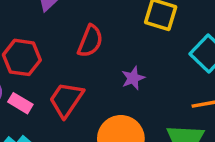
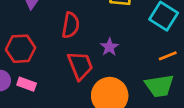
red trapezoid: (66, 100) -> (80, 65), moved, turned 136

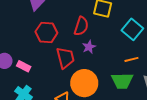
red semicircle: (71, 25) -> (81, 26), moved
red hexagon: (21, 49) -> (46, 32), moved

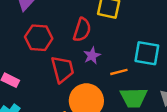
cyan square: (132, 29) -> (147, 53), moved, turned -30
orange line: (131, 59) -> (119, 72), moved

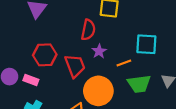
red hexagon: (39, 38) -> (45, 55), moved

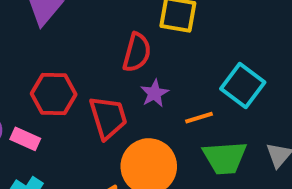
cyan square: (146, 44) -> (243, 86), turned 30

